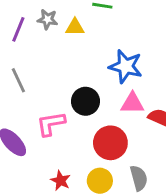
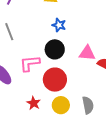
blue star: (126, 66) -> (59, 25), moved, size x0.6
red circle: (110, 143) -> (55, 80), moved

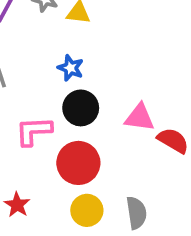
blue star: (59, 25) -> (71, 68), moved
red star: (34, 103) -> (17, 205), moved

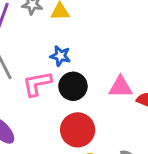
pink L-shape: (34, 131) -> (37, 84), moved

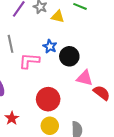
black circle: (73, 86) -> (69, 56), moved

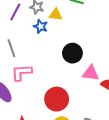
blue star: (50, 46) -> (41, 26), moved
pink L-shape: (29, 61) -> (22, 73), moved

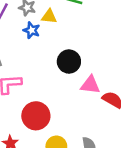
red circle: (57, 99) -> (36, 116), moved

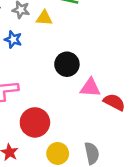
blue star: (32, 30) -> (13, 39), moved

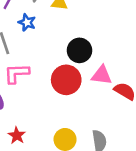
red circle: (35, 122) -> (66, 80), moved

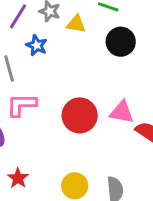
black circle: (79, 50) -> (121, 42), moved

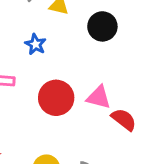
blue star: (37, 45) -> (36, 44), moved

